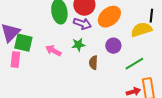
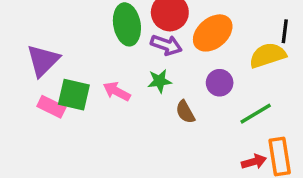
green square: (23, 43) -> (74, 95), moved
pink rectangle: (15, 60) -> (51, 107), turned -70
brown semicircle: (93, 63) -> (185, 112), turned -32

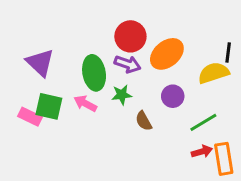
green ellipse: (127, 24) -> (94, 73), moved
purple triangle: (43, 60) -> (40, 63), moved, turned -32
red arrow: (254, 162) -> (202, 152), moved

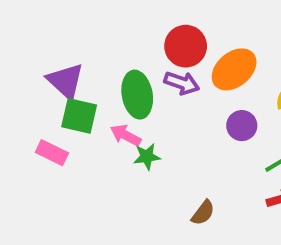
green star: (122, 95) -> (147, 157), moved
green square: (49, 106) -> (79, 116), moved
brown semicircle: (144, 121) -> (203, 213), moved, turned -114

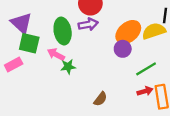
orange ellipse: (234, 69) -> (128, 32), moved
purple arrow: (182, 83) -> (88, 24), turned -30
pink rectangle: (52, 153) -> (14, 64), turned -54

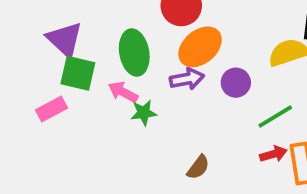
purple arrow: (88, 24) -> (187, 79), moved
orange ellipse: (128, 32) -> (200, 47), moved

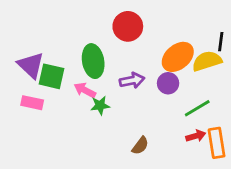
purple triangle: (65, 39) -> (31, 65), moved
orange ellipse: (200, 47) -> (178, 57), moved
pink rectangle: (51, 109) -> (32, 103), turned 40

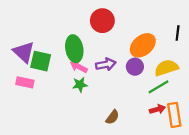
yellow semicircle: (207, 61) -> (166, 68), moved
pink arrow: (85, 90) -> (79, 67), moved

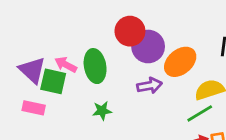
purple arrow: (106, 64) -> (149, 86), moved
pink arrow: (79, 67) -> (66, 65), moved
purple circle: (135, 67) -> (148, 46), moved, size x1.5

